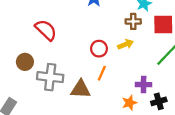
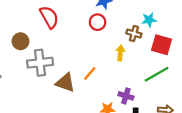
yellow arrow: (126, 44) -> (120, 53), turned -80
red circle: (99, 49) -> (98, 22), moved
gray cross: (50, 77) -> (40, 63), turned -30

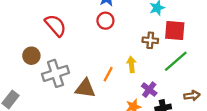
brown cross: (134, 34) -> (150, 40), moved
yellow arrow: (120, 53) -> (131, 65), moved
purple cross: (126, 96) -> (149, 90), turned 32

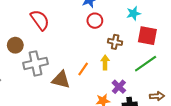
red circle: (105, 21) -> (95, 21), moved
brown cross: (150, 40) -> (115, 42), moved

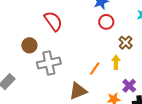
brown cross: (115, 42) -> (126, 43), turned 32
brown triangle: (61, 80) -> (78, 91), moved, turned -36

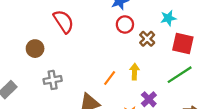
brown cross: (126, 43) -> (147, 39), moved
gray cross: (49, 63) -> (53, 80), moved, size x0.7

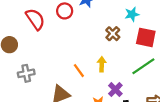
red circle: (125, 24) -> (65, 11), moved
orange line: (110, 78) -> (79, 71), turned -72

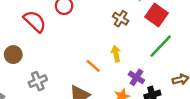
red square: (146, 37) -> (157, 15), turned 36

